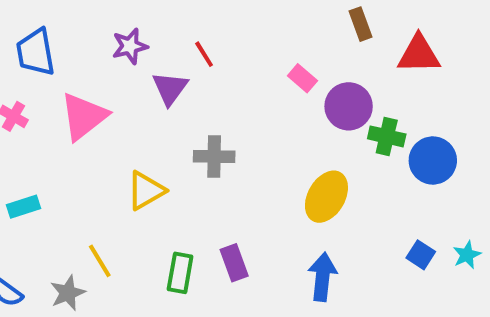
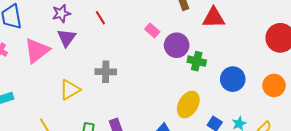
purple triangle: (170, 88) -> (67, 38), moved
blue circle: (433, 161) -> (233, 79), moved
yellow ellipse: (326, 197) -> (188, 105), moved

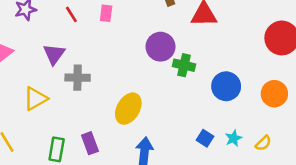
pink rectangle: (152, 30) -> (106, 13), moved, turned 56
purple triangle: (67, 38) -> (54, 54), moved
yellow ellipse: (188, 105) -> (128, 109), moved

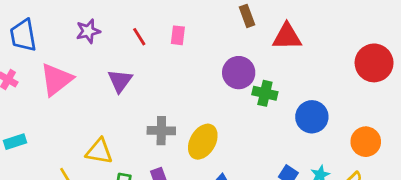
gray cross: (78, 78) -> (161, 131), moved
orange circle: (274, 94) -> (366, 142), moved
yellow triangle: (35, 99) -> (99, 151), moved, turned 40

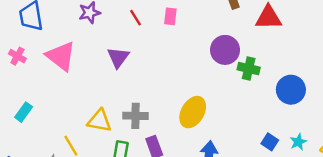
pink triangle: (56, 80) -> (61, 56), turned -44
gray cross: (161, 131) -> (135, 116), moved
cyan rectangle: (15, 142) -> (24, 112), turned -36

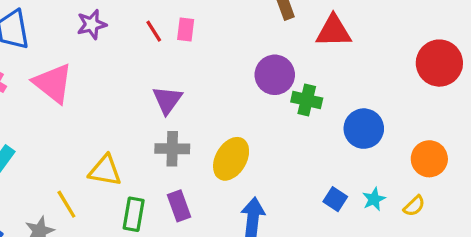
pink rectangle: (170, 16) -> (186, 29), moved
purple triangle: (118, 57) -> (167, 100), moved
gray cross: (135, 116) -> (172, 149), moved

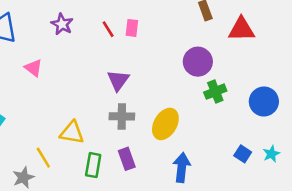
purple star: (92, 24) -> (62, 24), turned -30
pink triangle: (53, 83) -> (33, 68), size x0.6
green cross: (307, 100) -> (215, 92), moved, turned -35

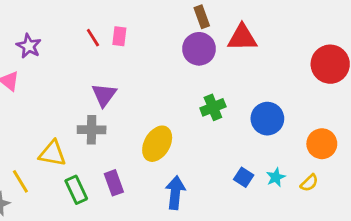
purple star: (62, 24) -> (29, 46), moved
purple circle: (198, 62) -> (199, 49), moved
gray cross: (122, 116) -> (92, 130), moved
green rectangle: (93, 165) -> (76, 190), turned -35

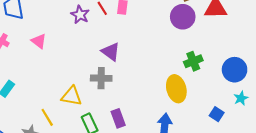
purple star: (29, 46) -> (80, 15), moved
purple triangle: (104, 95) -> (111, 52), turned -30
yellow ellipse: (157, 144) -> (176, 89), moved, turned -45
cyan star: (276, 177) -> (241, 98), moved

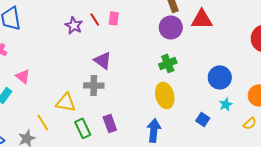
pink triangle: (39, 41) -> (23, 76), moved
green cross: (193, 61) -> (168, 63), moved

